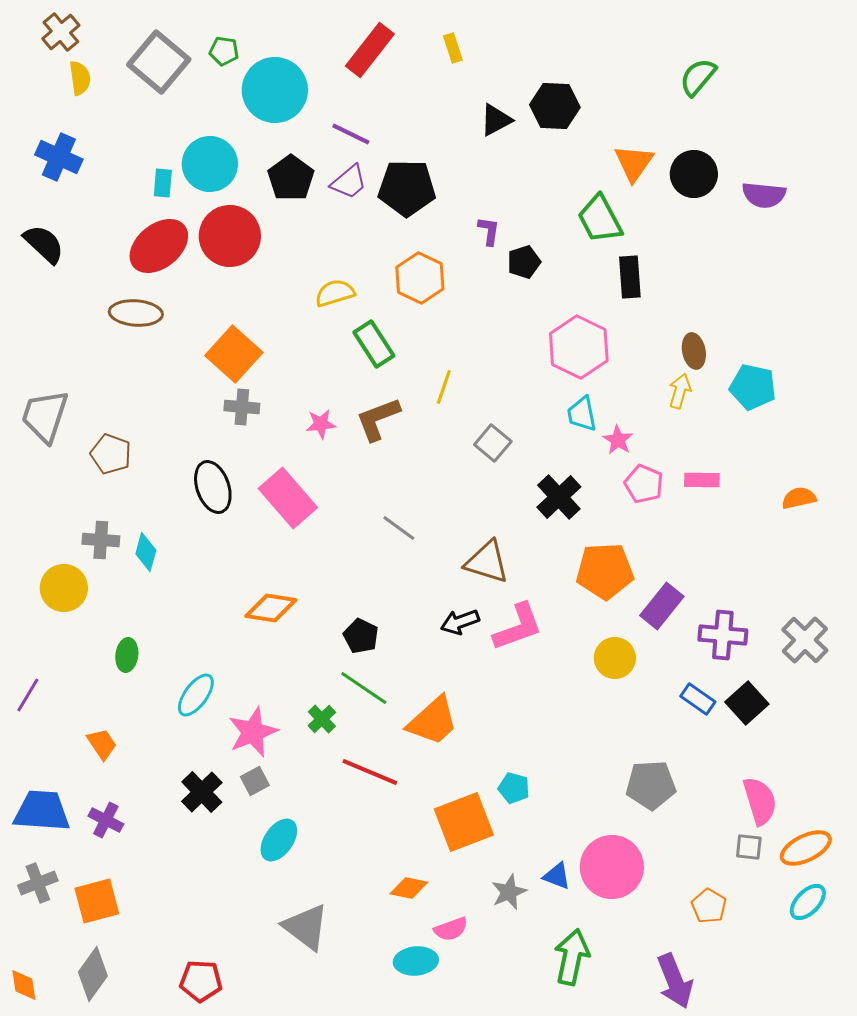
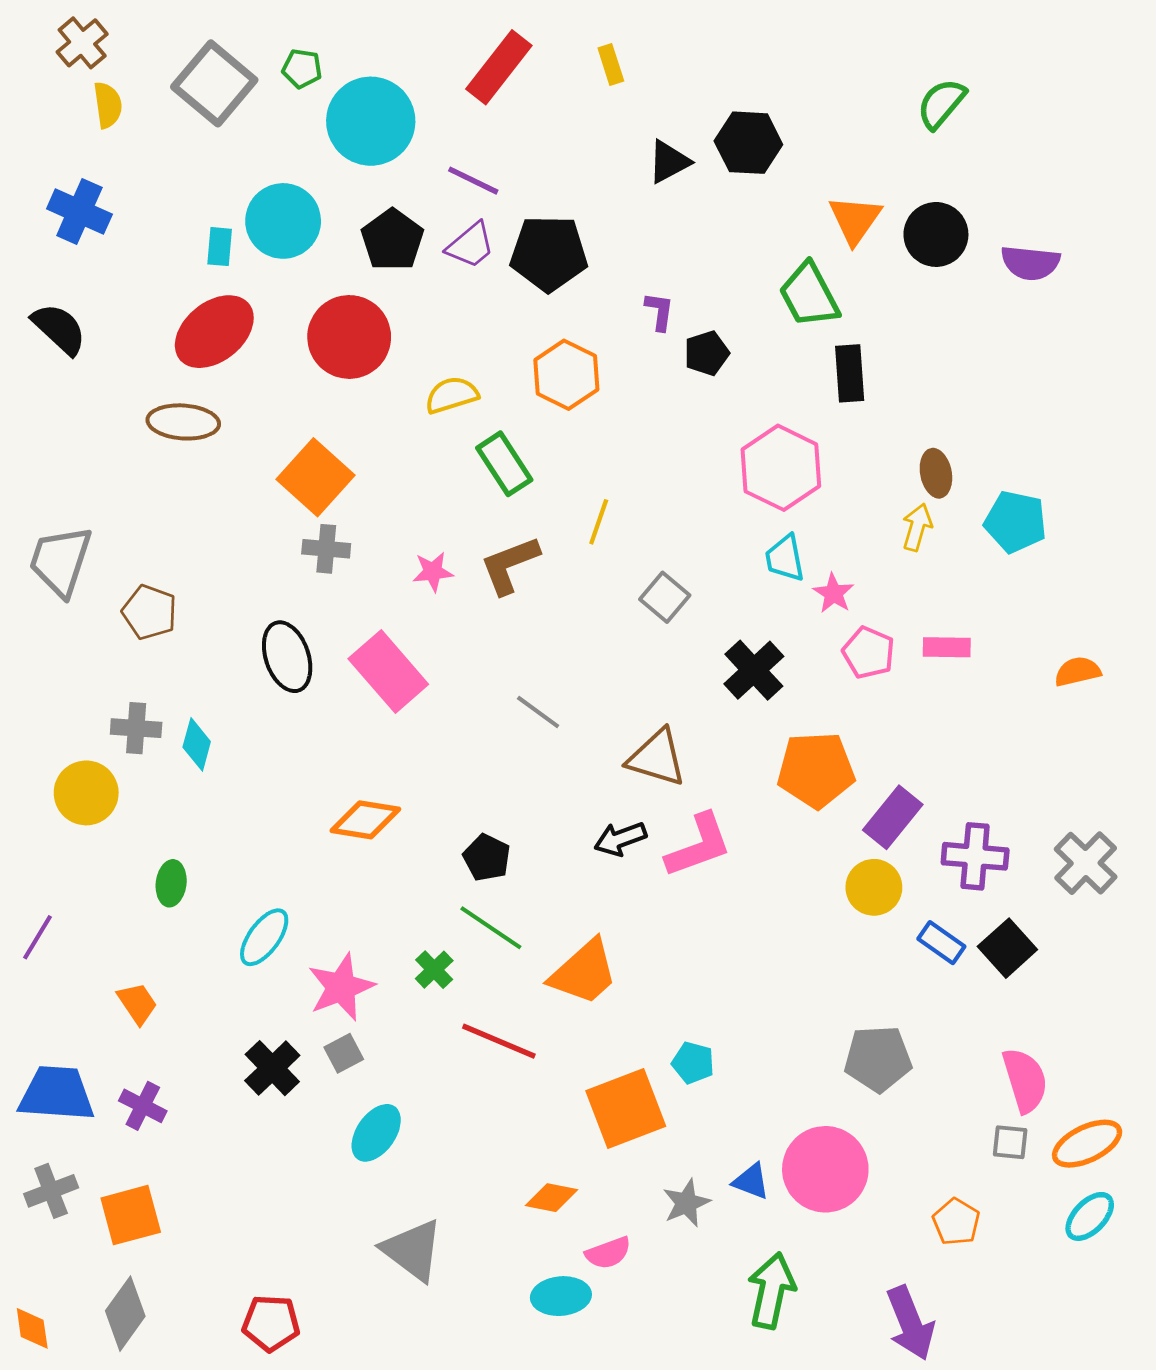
red circle: (230, 236) -> (349, 337), moved
yellow circle: (615, 658) -> (874, 887), moved

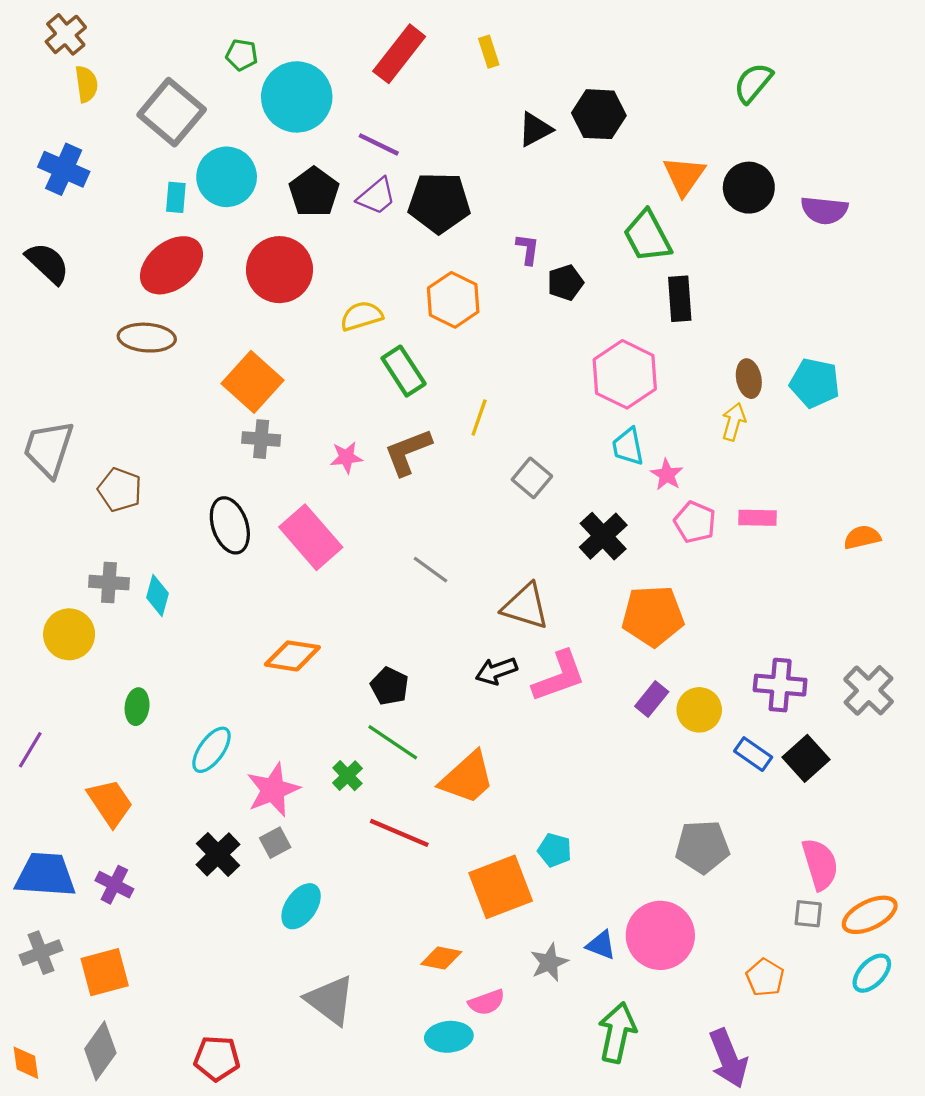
gray square: (214, 83) -> (172, 112), moved
cyan pentagon: (1016, 522) -> (815, 383), moved
purple rectangle: (893, 817) -> (652, 699), moved, size x0.7
orange trapezoid: (137, 1003) -> (110, 803), size x1.4

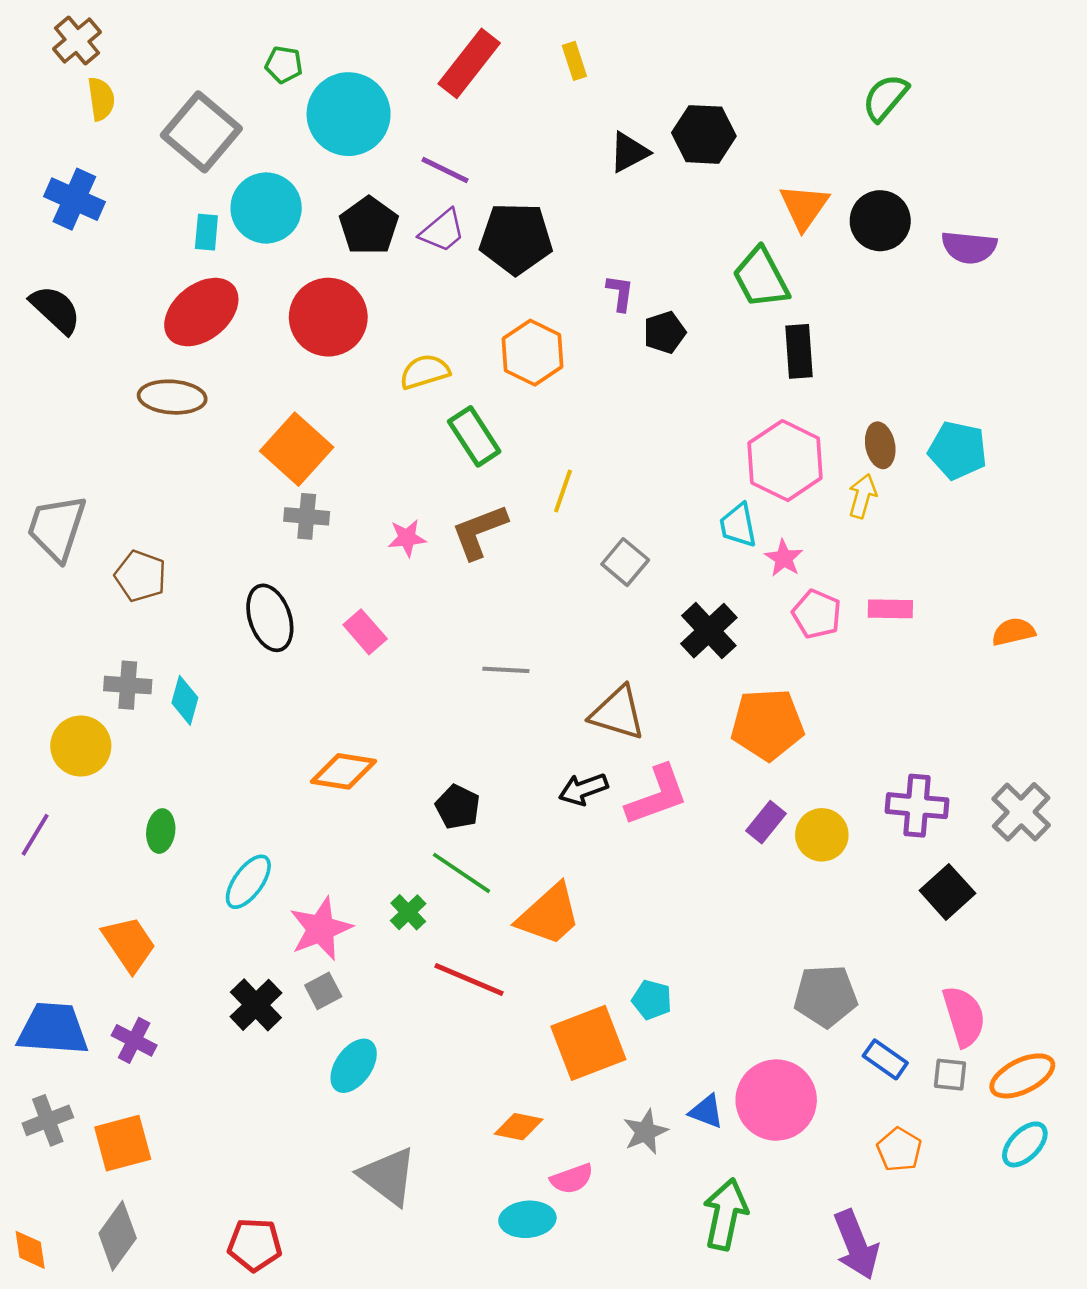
pink hexagon: (625, 374) -> (785, 461), moved
pink rectangle: (311, 537) -> (365, 632), size x0.6
gray line: (431, 570) -> (506, 670), turned -33
purple line: (30, 750) -> (35, 835), moved
blue rectangle: (753, 754) -> (885, 1059), moved

